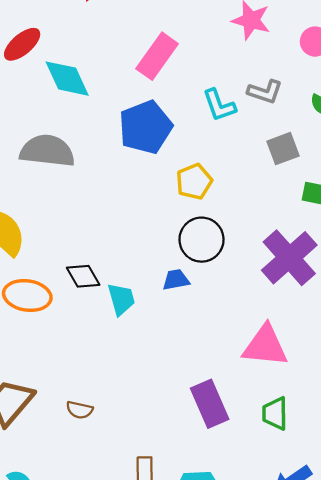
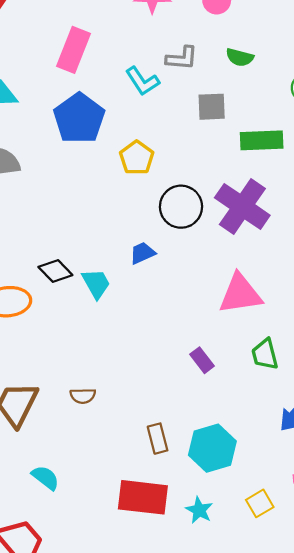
gray square: (283, 149) -> (212, 107), turned 32
black circle: (201, 240) -> (181, 207), moved
purple rectangle: (210, 404) -> (202, 360), size x0.6

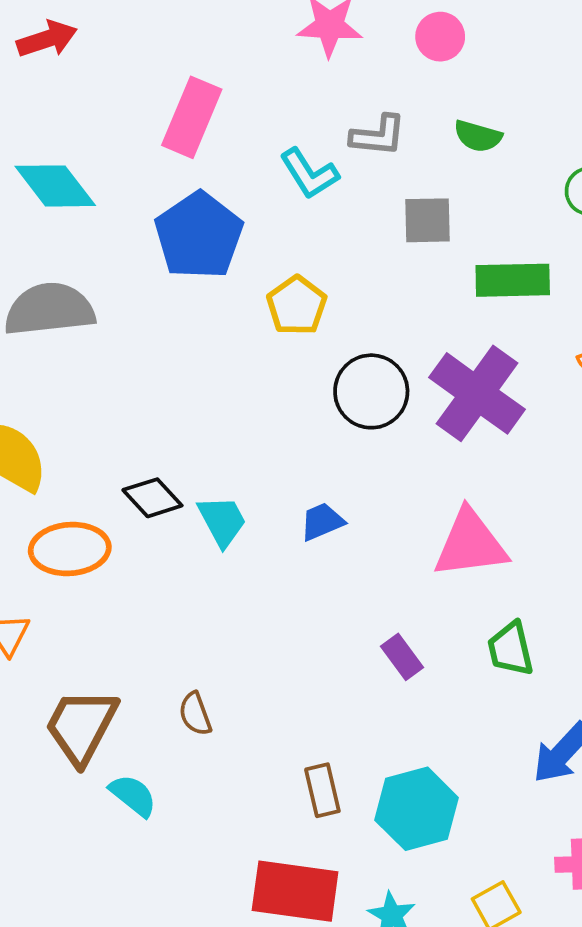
blue trapezoid: (142, 253) -> (322, 522), moved
brown semicircle: (83, 396) -> (195, 714), turned 70
cyan semicircle: (45, 478) -> (133, 795), moved

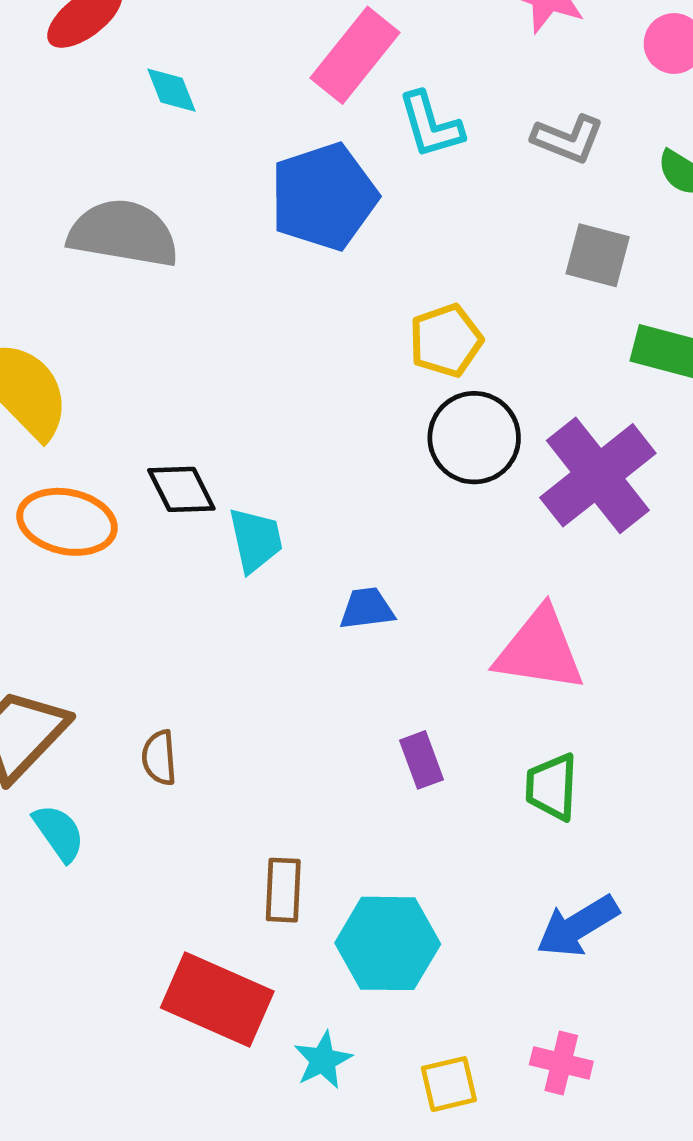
cyan L-shape: (309, 174) -> (431, 125), moved
cyan diamond: (55, 186) -> (172, 90), size x0.6
yellow pentagon: (297, 306) -> (446, 341), moved
blue trapezoid: (322, 522) -> (367, 609), moved

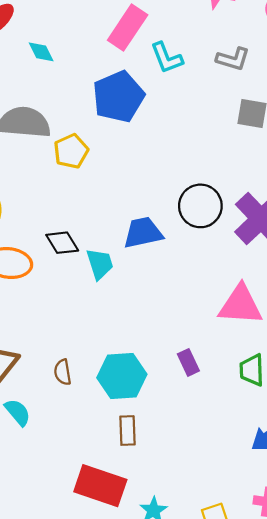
yellow pentagon: (446, 341) -> (71, 151), moved
blue trapezoid: (367, 609) -> (143, 233), moved, size x1.5
cyan hexagon: (388, 943) -> (122, 376), moved

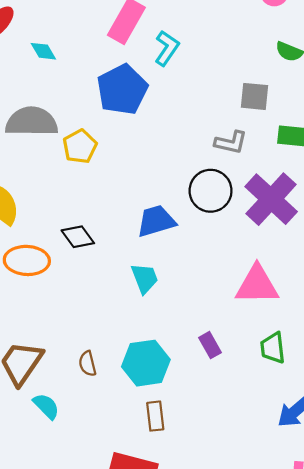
cyan L-shape: (167, 58) -> (167, 48), turned -120
gray L-shape: (233, 59) -> (231, 142), moved
cyan trapezoid: (100, 264) -> (145, 278), moved

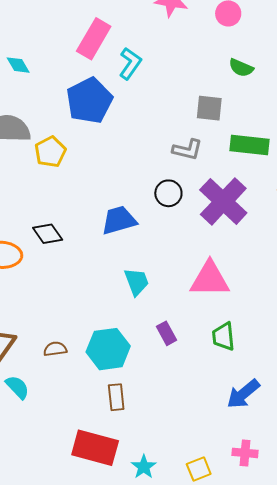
black circle: (211, 191) -> (168, 193), size x0.7
cyan trapezoid: (145, 278) -> (137, 282), moved
brown semicircle: (87, 364) -> (55, 349), turned 95

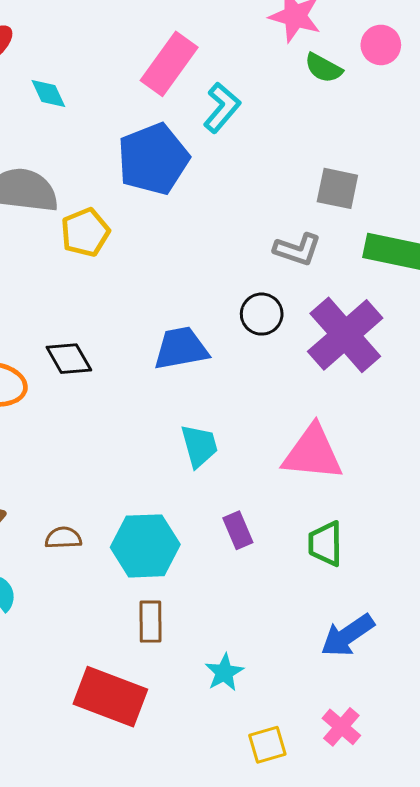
green semicircle: (241, 68) -> (323, 68), moved
pink cross: (245, 453) -> (341, 727), turned 30
cyan star: (144, 467) -> (224, 672), moved

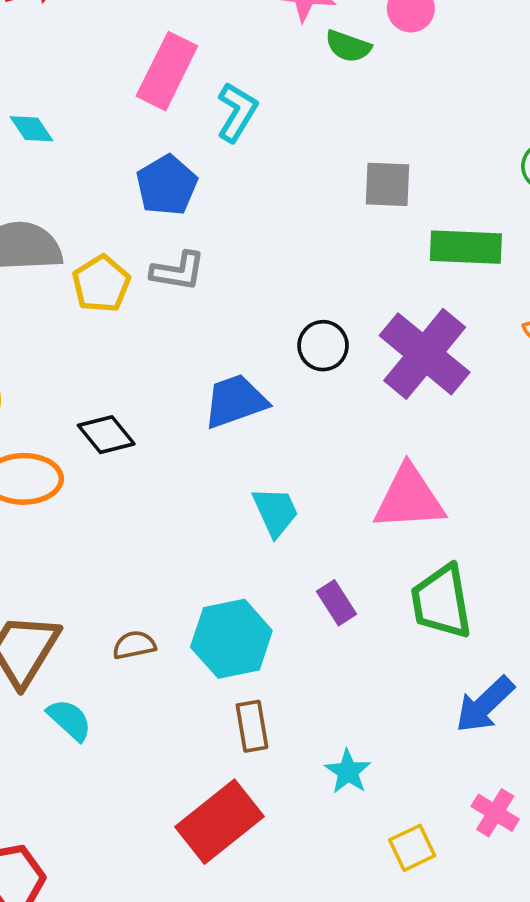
blue pentagon: (153, 159) -> (167, 185), size x0.7
gray L-shape: (297, 249) -> (178, 271), moved
green trapezoid: (325, 544) -> (441, 602), size x1.4
red rectangle: (110, 697) -> (219, 822), turned -50

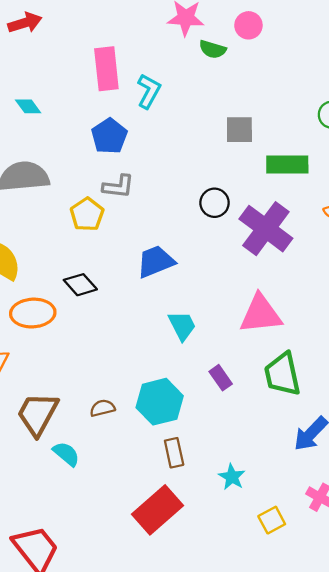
pink rectangle: (167, 71) -> (106, 69), turned -30
yellow pentagon: (101, 284) -> (87, 214), moved
black circle: (323, 346) -> (215, 203), moved

